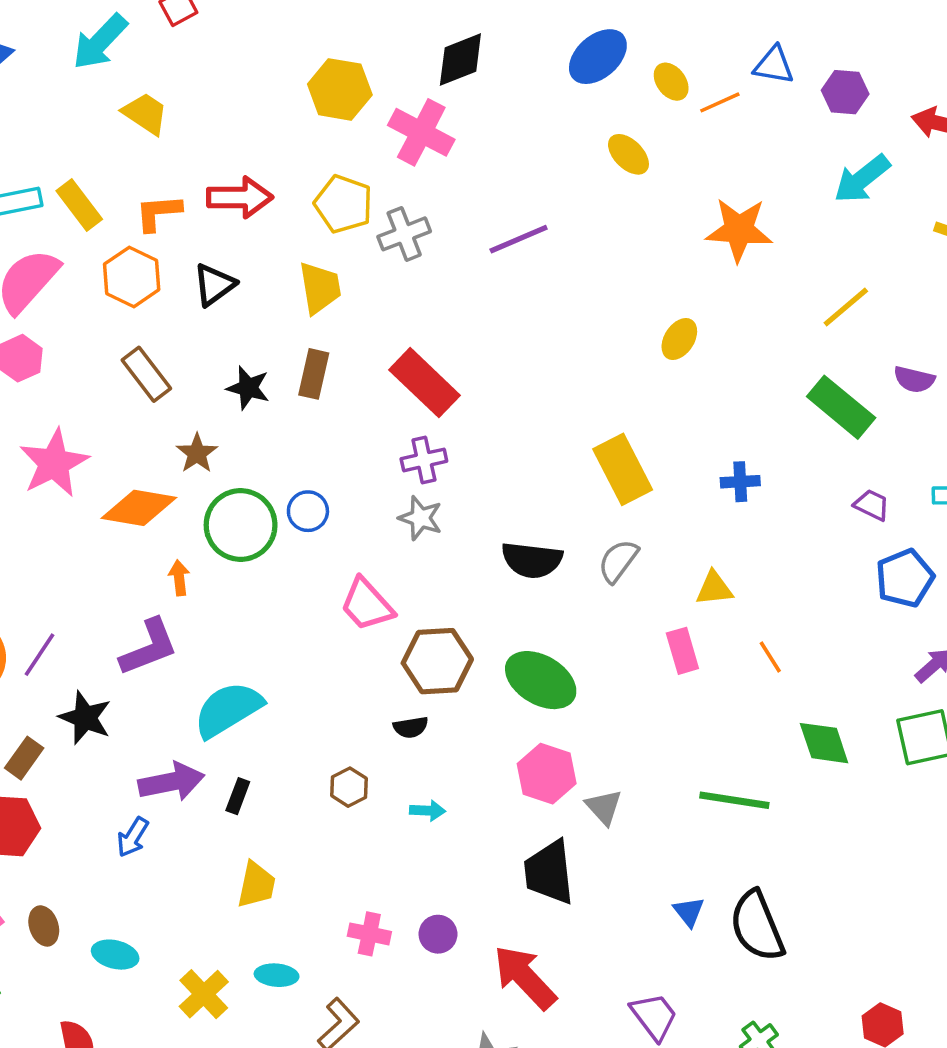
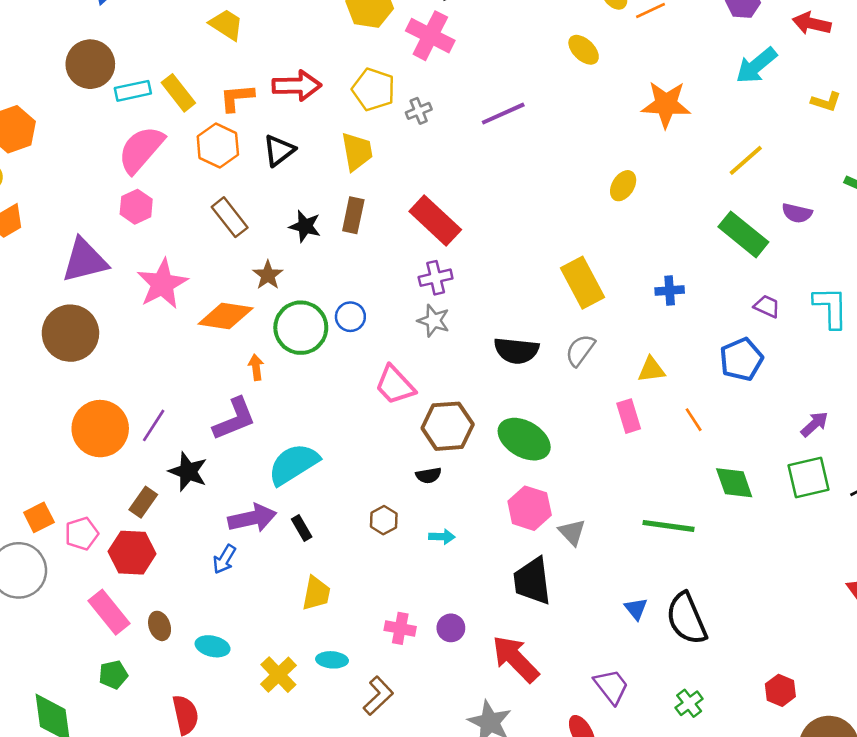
gray cross: (404, 234) -> (419, 111), size x0.7
blue pentagon: (905, 578) -> (741, 359), moved
black rectangle: (238, 796) -> (302, 528), turned -50

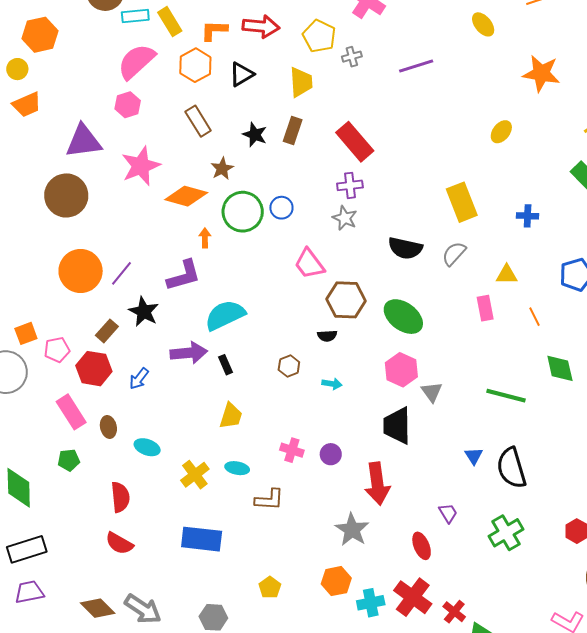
blue arrow: (224, 559) -> (139, 379), moved
red arrow: (515, 659) -> (377, 484), turned -150
purple trapezoid: (611, 686) -> (448, 513), size x0.7
brown L-shape: (378, 696) -> (269, 500), turned 40
green cross: (689, 703) -> (506, 533), size x1.6

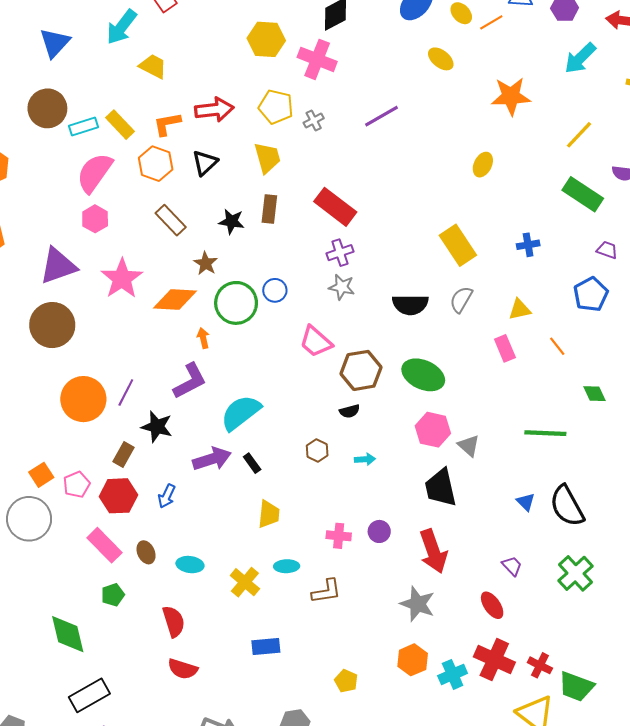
green diamond: (560, 368) -> (595, 394), size x0.7
blue rectangle: (202, 539) -> (266, 647), size x0.7

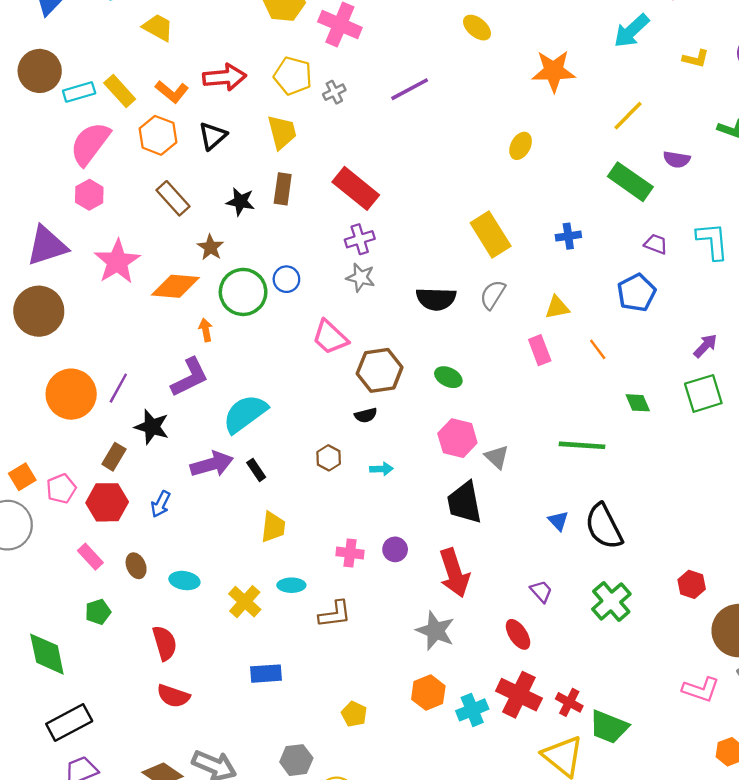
orange L-shape: (167, 124) -> (172, 92), turned -132
green ellipse: (423, 375) -> (448, 377), size x0.6
pink rectangle: (105, 545) -> (90, 557), size x0.7

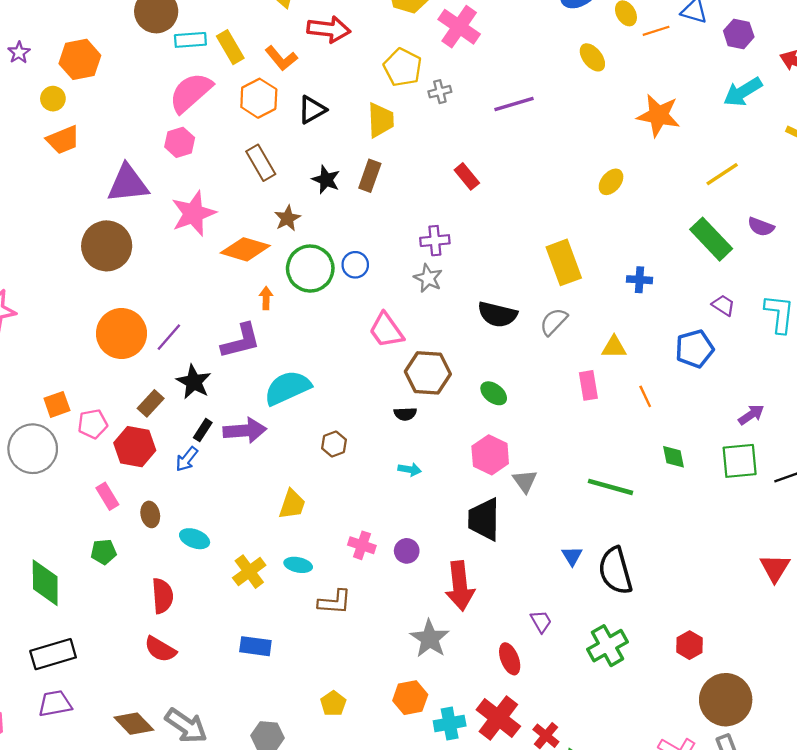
red arrow: (224, 77) -> (329, 29), moved
red rectangle: (356, 188) -> (467, 176), moved, size x0.6
brown hexagon: (329, 458) -> (334, 444), moved
black rectangle: (256, 470) -> (203, 430), moved, turned 55

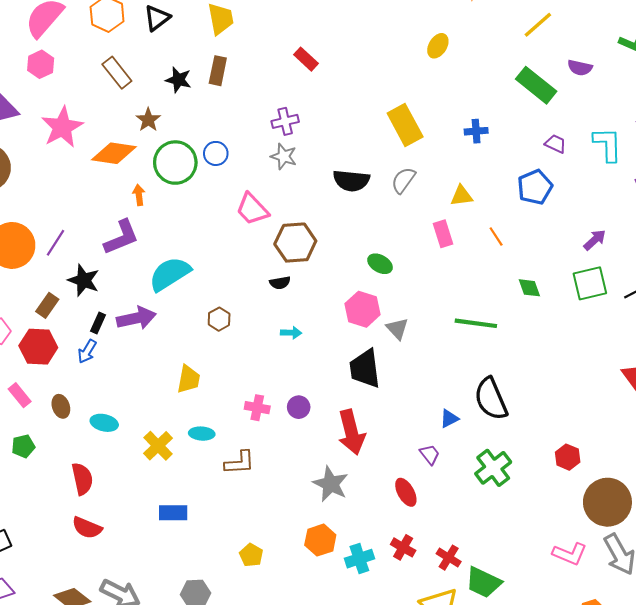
green ellipse: (494, 393) -> (380, 264), moved
blue triangle: (572, 556) -> (449, 419), moved, turned 42
red cross: (498, 718) -> (403, 547), size x0.6

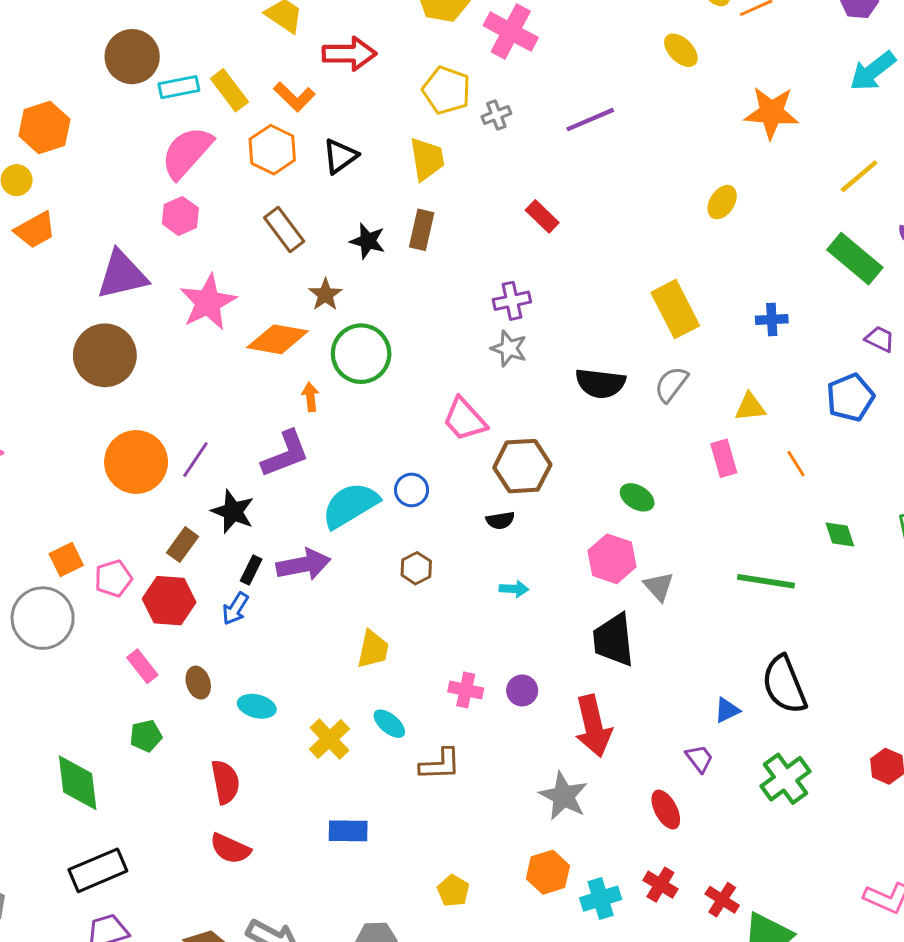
blue circle: (216, 153) -> (412, 490), moved
cyan ellipse: (202, 434) -> (389, 724), turned 35

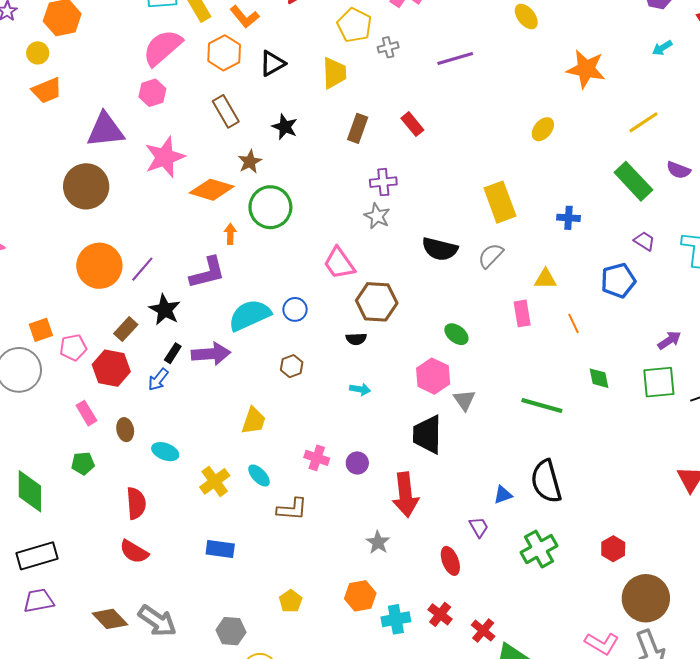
cyan arrow: (873, 71) -> (662, 48), size x0.6
brown rectangle: (422, 230) -> (358, 128), moved
gray star: (564, 796) -> (378, 542), size x0.7

